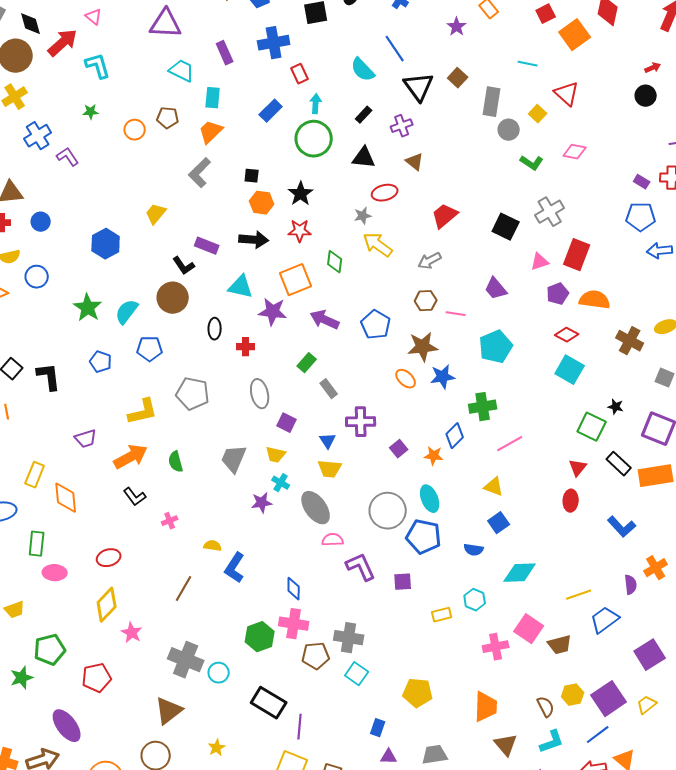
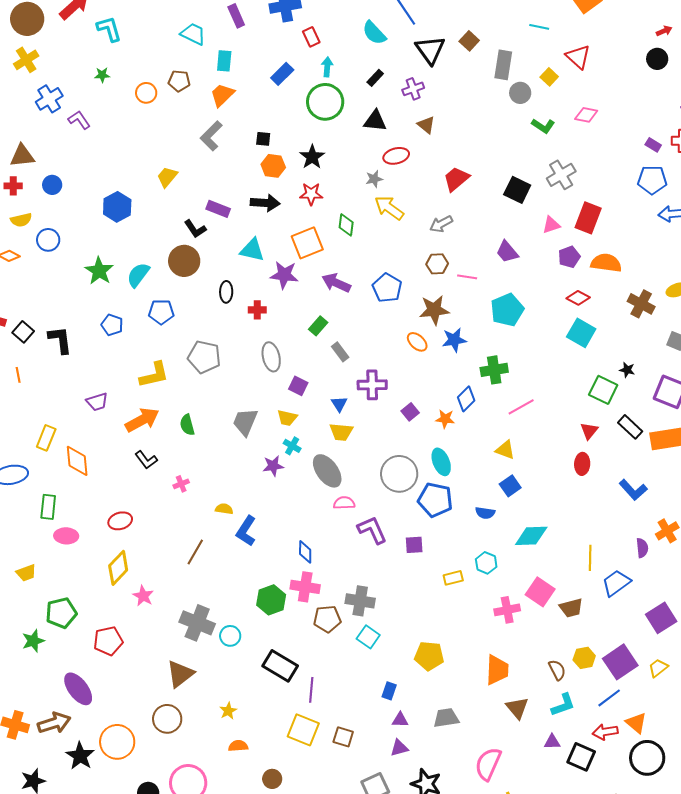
yellow line: (579, 595) -> (590, 558), turned -70

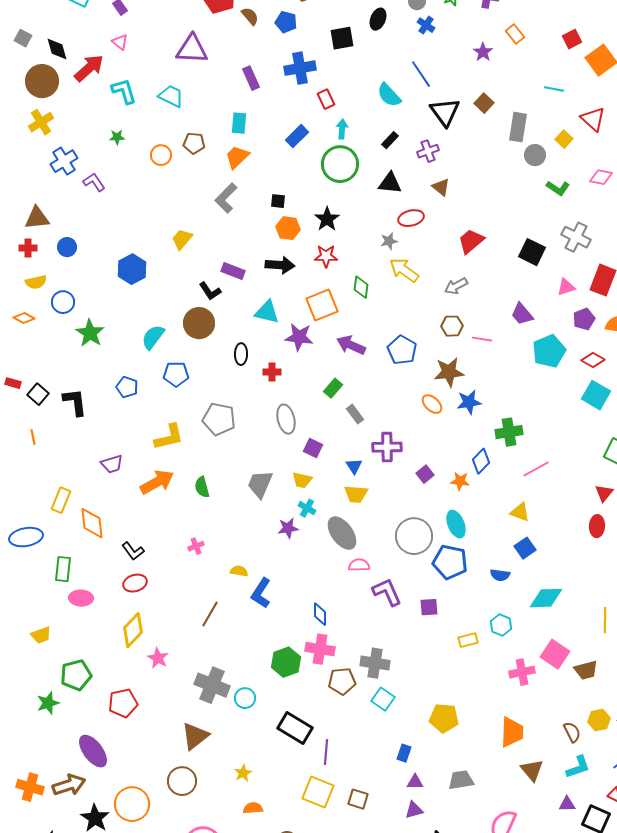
cyan trapezoid: (193, 34) -> (171, 96), moved
gray cross: (561, 175) -> (576, 237), turned -32
green star: (99, 271) -> (90, 333), moved
cyan pentagon: (507, 310) -> (549, 351), moved
black L-shape: (146, 460) -> (133, 551), moved

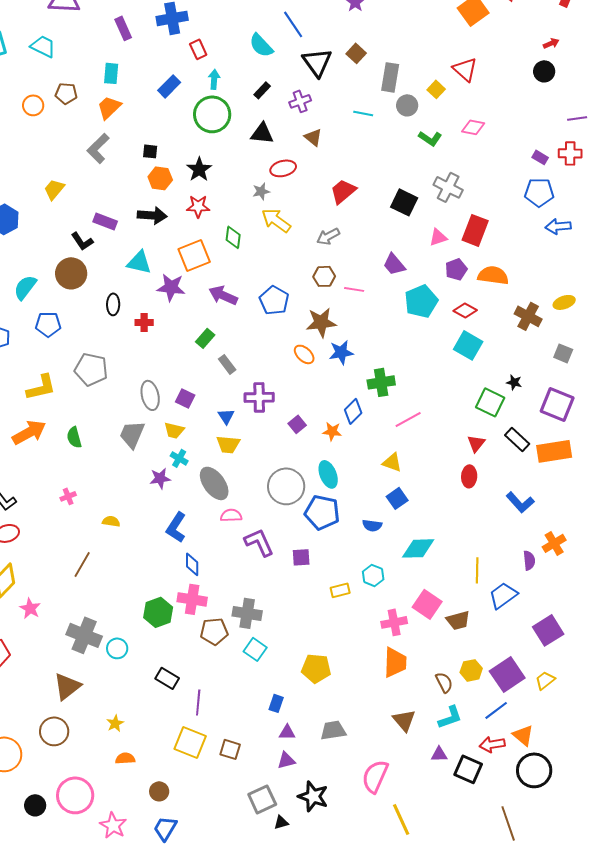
cyan line: (554, 89) -> (363, 113), moved
gray ellipse: (286, 419) -> (150, 395), moved
blue L-shape: (261, 593) -> (176, 527), moved
black rectangle: (295, 728) -> (167, 678), size x0.7
orange trapezoid: (512, 732) -> (395, 662), moved

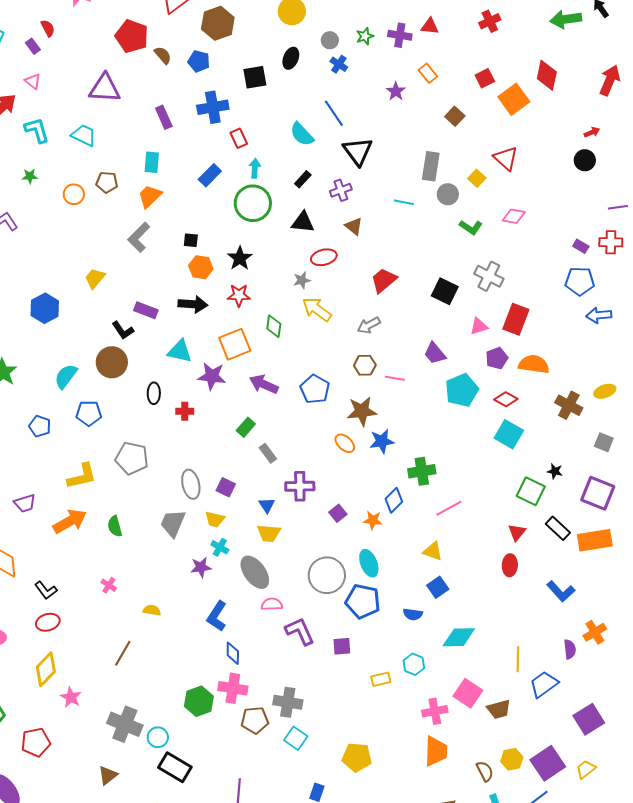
brown square: (356, 53) -> (455, 116), moved
pink cross: (68, 496) -> (109, 585), turned -35
black rectangle: (167, 678) -> (175, 767), moved, size x1.4
brown triangle: (67, 686) -> (108, 775), size x0.7

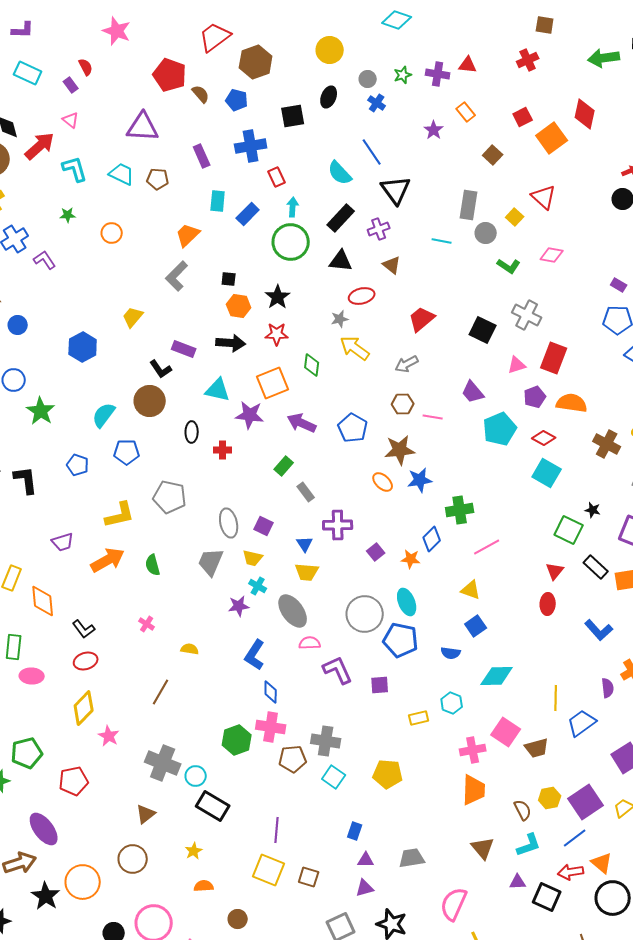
cyan rectangle: (152, 162) -> (218, 201), moved
black rectangle: (303, 179) -> (341, 218), size x1.6
brown pentagon: (107, 182) -> (158, 179), moved
yellow pentagon: (357, 757) -> (388, 774), moved

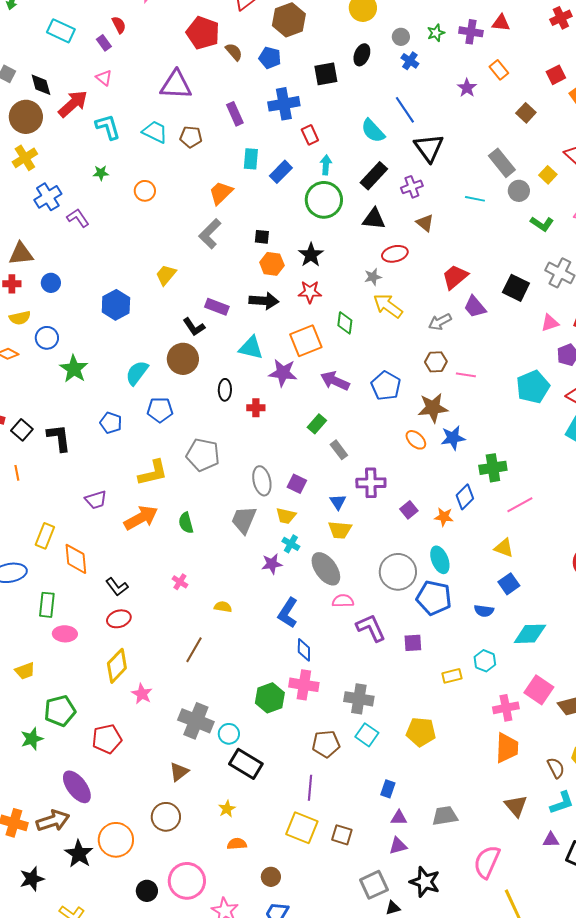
gray rectangle: (469, 205) -> (502, 163), turned -48
purple trapezoid: (473, 392) -> (475, 307), moved
brown pentagon: (293, 759) -> (326, 744), moved

